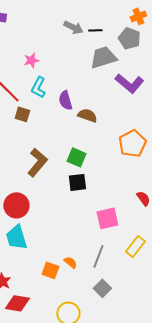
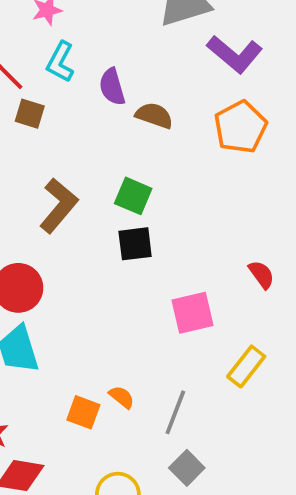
orange pentagon: (132, 143) -> (240, 127), moved
gray line: (98, 256) -> (175, 412), moved
gray square: (102, 288) -> (187, 468), moved

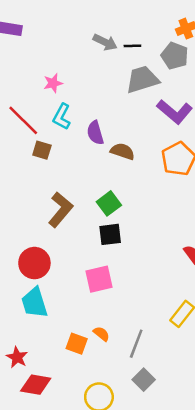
green square: (133, 196) -> (109, 203), turned 30
pink square: (193, 313) -> (99, 279), moved

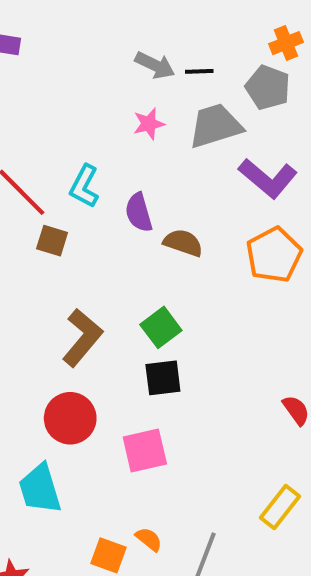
pink star: (53, 83) -> (149, 124), moved
red circle: (34, 263) -> (70, 418), moved

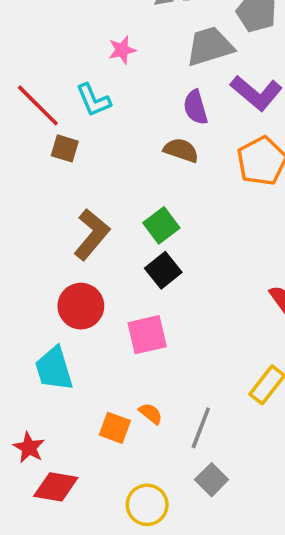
pink star: (149, 124) -> (122, 50), moved
cyan L-shape: (84, 186) -> (93, 100), turned -51
purple semicircle: (139, 212) -> (195, 107), moved
black square: (163, 378) -> (163, 270), turned -32

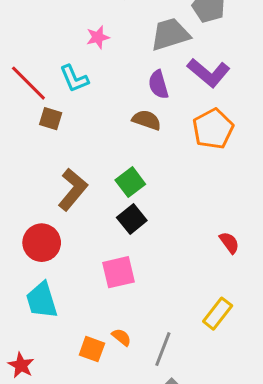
red circle: (81, 306) -> (42, 243), moved

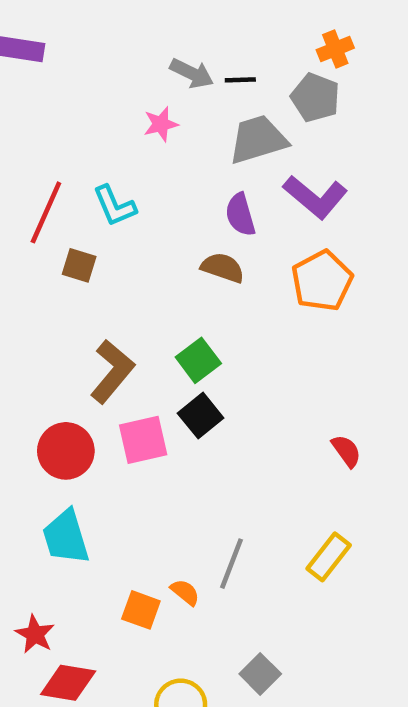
pink star: (98, 37) -> (161, 124), moved
red line: (28, 83) -> (46, 212), turned 69
pink square: (119, 272) -> (143, 440), moved
gray line: (163, 349) -> (231, 564), moved

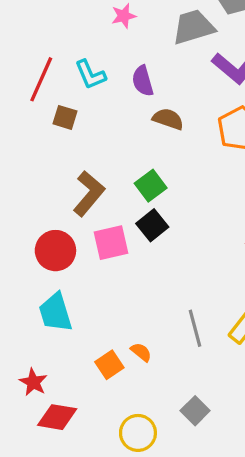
purple semicircle: (240, 215) -> (143, 81), moved
gray line: (231, 564) -> (195, 328), moved, turned -36
orange square: (141, 610) -> (109, 365), turned 36

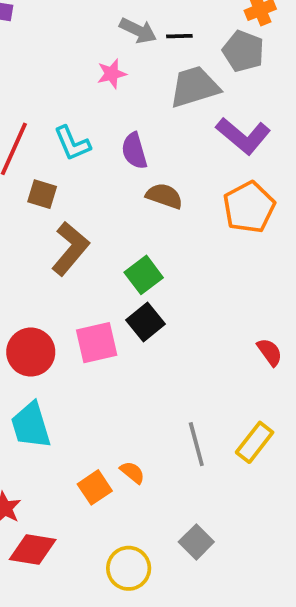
brown L-shape: (89, 194) -> (70, 249), moved

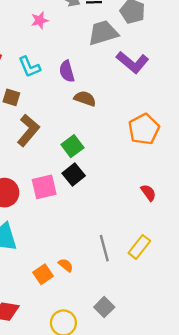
pink star: (112, 74) -> (40, 20), moved
orange pentagon: (249, 207) -> (144, 129), moved

